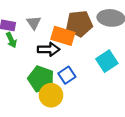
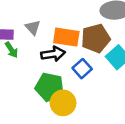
brown pentagon: (79, 24) -> (96, 38), moved
blue square: (67, 75) -> (82, 69), moved

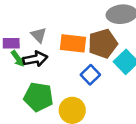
black arrow: (53, 54) -> (35, 59), moved
green pentagon: (50, 87) -> (39, 97), moved

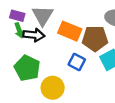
gray triangle: (39, 35) -> (43, 15), size x1.5
blue square: (90, 75) -> (77, 62), turned -35

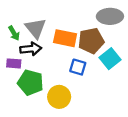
purple rectangle: (17, 16) -> (14, 63), moved
green arrow: (19, 30) -> (14, 33), moved

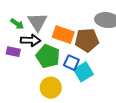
green arrow: (14, 33) -> (17, 24), turned -32
cyan square: (110, 59) -> (84, 72), moved
green pentagon: (31, 82) -> (48, 56), moved

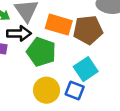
blue square: (71, 63) -> (75, 91), moved

